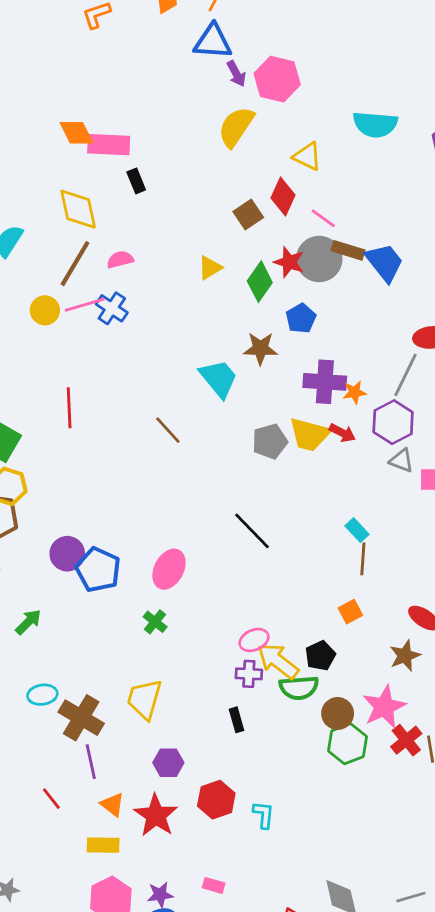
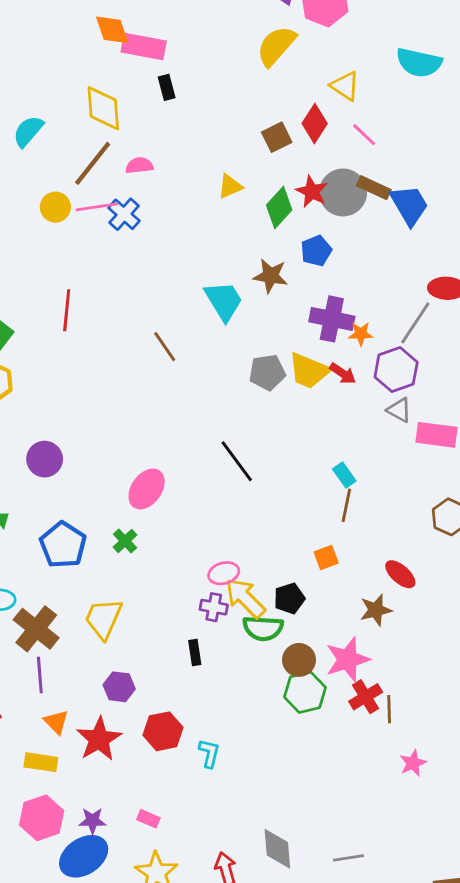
pink line: (323, 218) -> (364, 135), moved
blue pentagon: (98, 570) -> (63, 545), moved

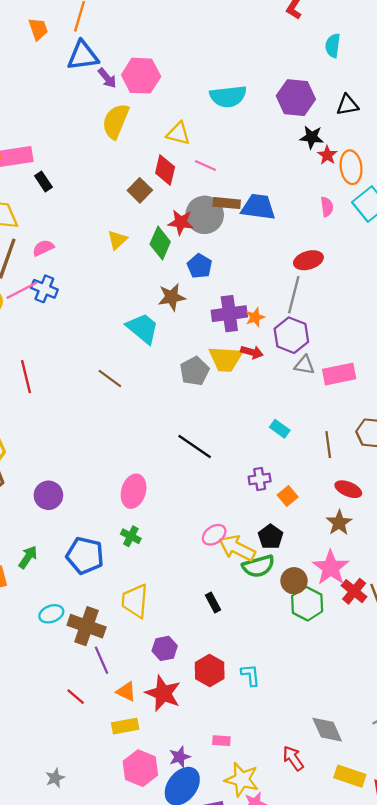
blue trapezoid: (409, 205) -> (258, 207), turned -33
brown line: (346, 505) -> (328, 445), moved
purple cross: (214, 607) -> (260, 479), moved

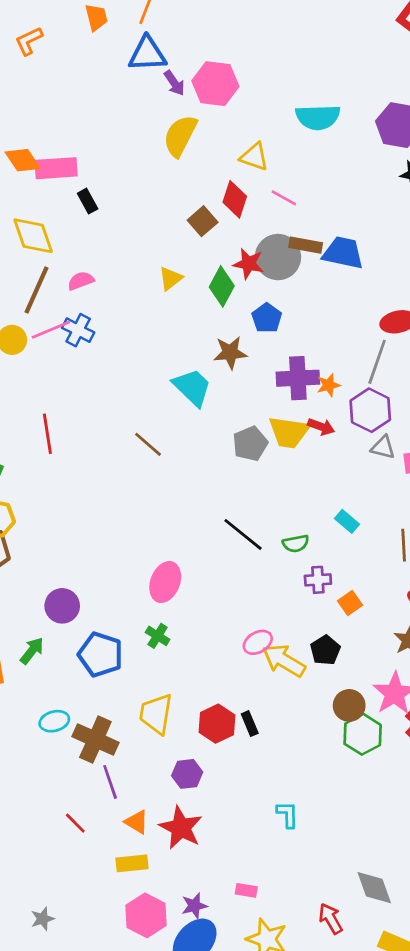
purple circle: (48, 495) -> (62, 606), moved
green semicircle: (258, 566) -> (296, 544), moved, size x0.7
red hexagon: (210, 671) -> (217, 724), moved

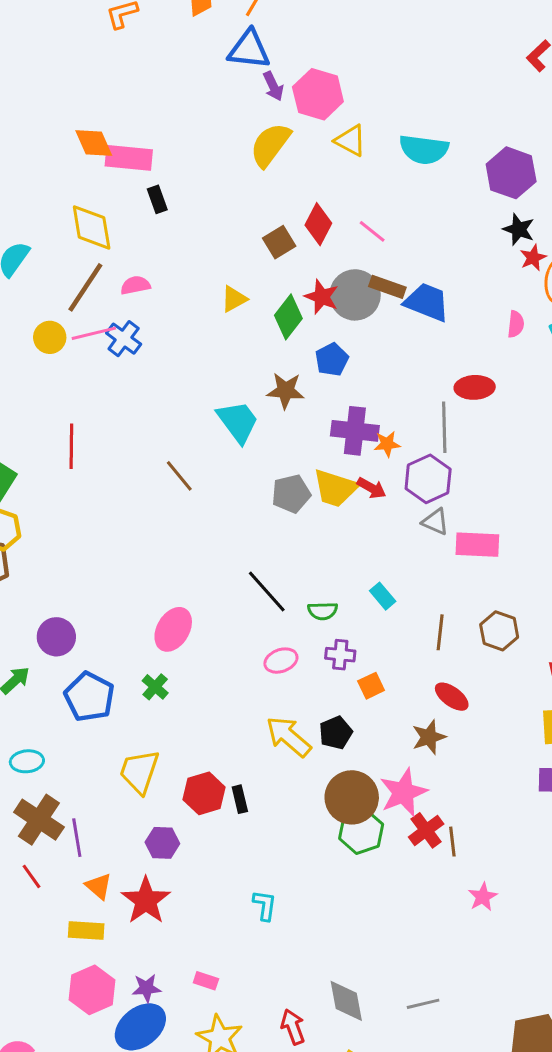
yellow triangle: (254, 157) -> (351, 141), moved
gray line: (377, 362) -> (444, 427), turned -30
pink ellipse: (258, 642) -> (281, 661), moved
brown circle: (349, 705) -> (352, 797), size x1.5
brown cross: (95, 740) -> (39, 820), moved

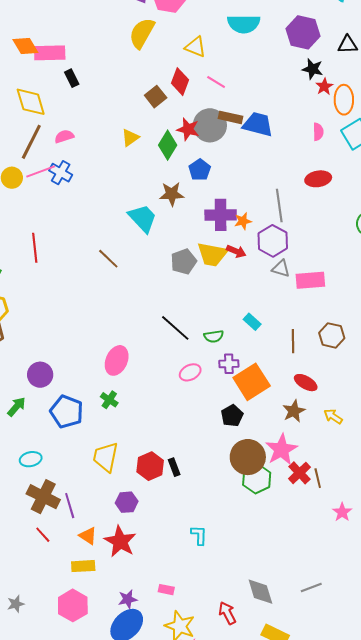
yellow triangle: (351, 141) -> (196, 47), moved
red ellipse: (475, 387) -> (318, 179), moved
orange square: (371, 686) -> (252, 382), size x2.0
yellow arrow: (289, 737) -> (333, 416), moved, size x0.6
pink hexagon: (92, 990) -> (73, 605), moved

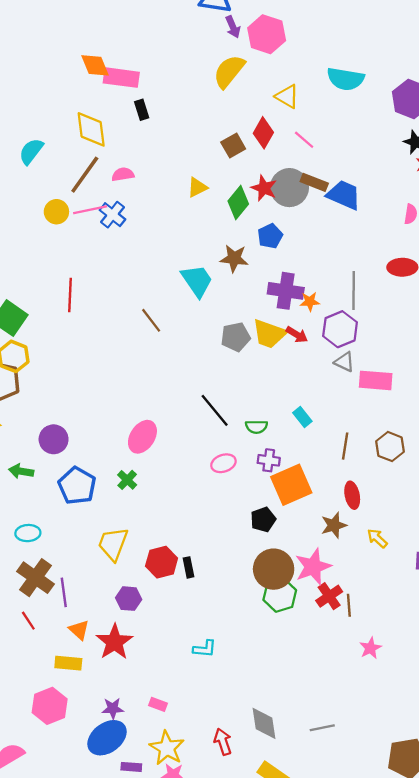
red ellipse: (306, 383) -> (352, 495), turned 40
green arrow: (16, 407) -> (21, 471), turned -130
cyan L-shape: (199, 535) -> (205, 649), turned 85

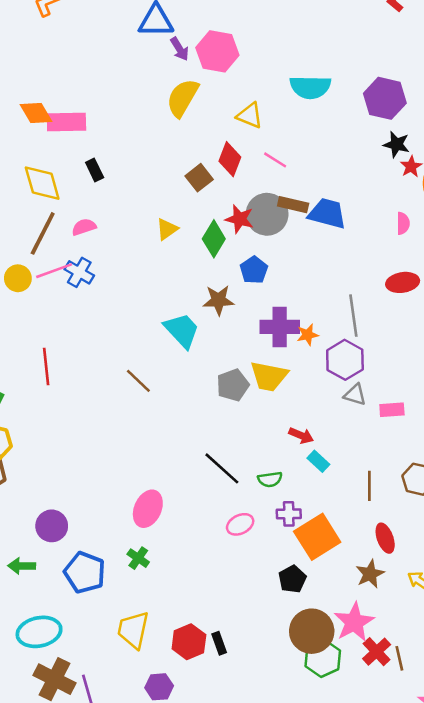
black rectangle: (142, 110) -> (95, 170), moved
red arrow: (297, 335) -> (301, 436), moved
pink rectangle: (376, 380) -> (392, 410), size x0.7
cyan ellipse: (28, 533) -> (39, 632), size x1.6

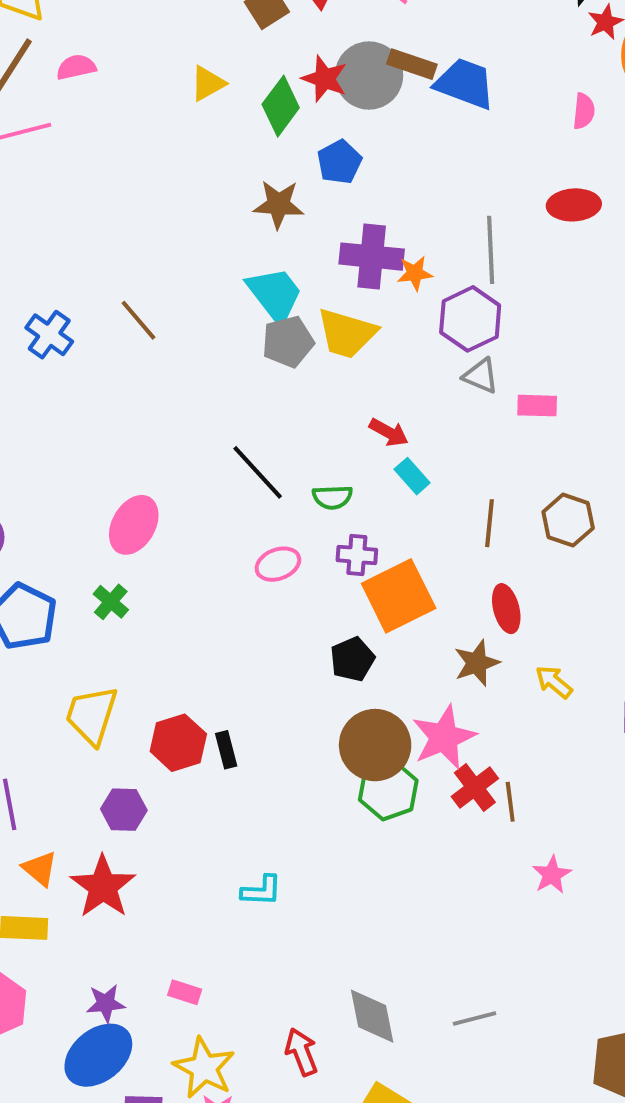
blue cross: (79, 272) -> (49, 335), moved
cyan trapezoid: (182, 330) -> (275, 295), moved

